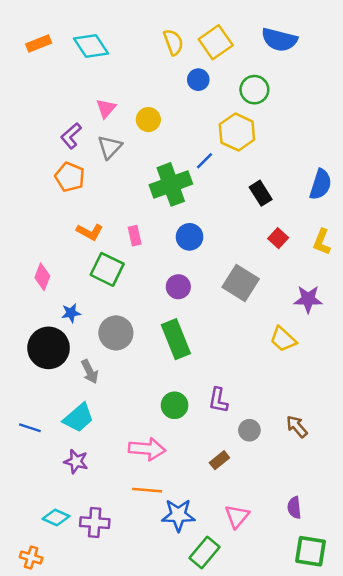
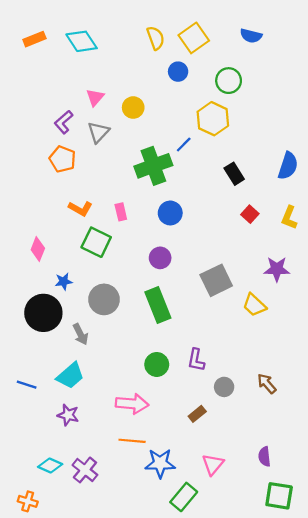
blue semicircle: (279, 40) -> (251, 36), size x0.7
gray square: (241, 283) -> (216, 280), moved, turned 32
purple cross: (95, 523) -> (85, 470), turned 35

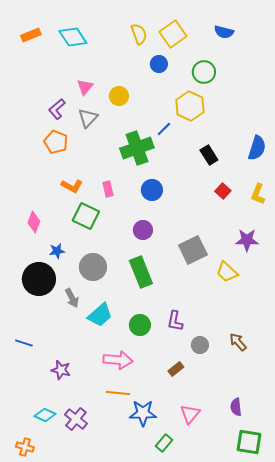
cyan trapezoid: (70, 376) -> (100, 315), moved
green rectangle: (184, 497) -> (164, 443), size x0.7

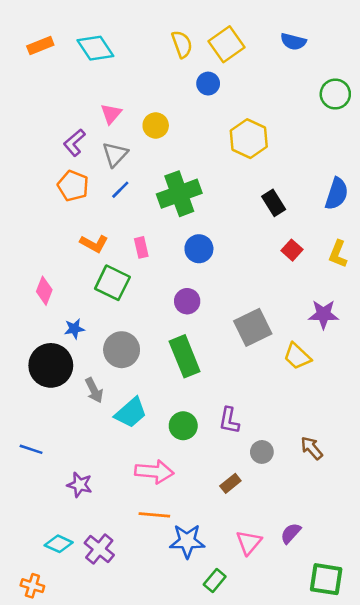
green circle: (204, 72) -> (335, 94), moved
blue line: (164, 129) -> (120, 190), moved
purple semicircle: (236, 407) -> (291, 533), moved, turned 48

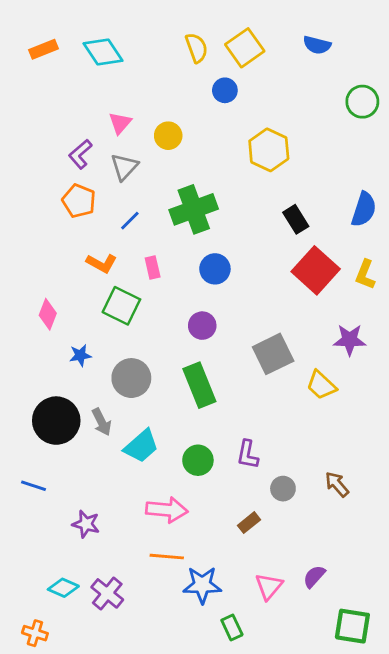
blue line: (120, 190) -> (130, 221), moved
red square: (292, 250) -> (316, 270), size x2.0
black circle: (51, 365) -> (56, 421), moved
green rectangle: (215, 580) -> (232, 627), turned -65

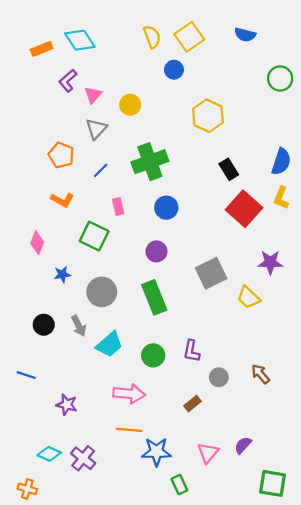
orange rectangle: (43, 49) -> (42, 49), moved
purple L-shape: (80, 154) -> (68, 81), moved
orange L-shape: (102, 263) -> (62, 200), moved
yellow L-shape: (365, 275) -> (281, 198), moved
black circle: (56, 421) -> (44, 325), size x0.6

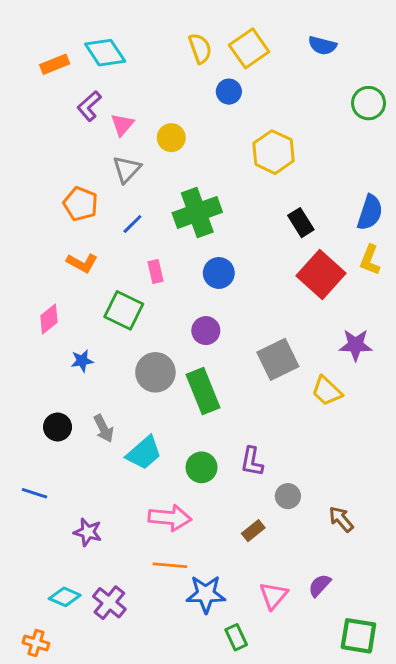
pink diamond: (37, 243) -> (49, 319), turned 30
gray circle: (102, 292) -> (155, 372), moved
brown arrow: (260, 374) -> (341, 519), moved

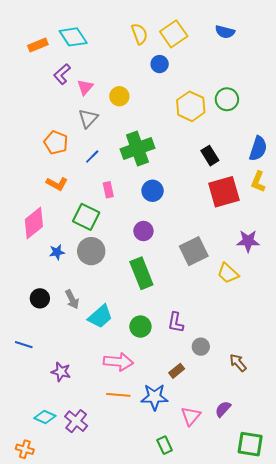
green circle: (369, 103) -> (227, 99), moved
red square: (321, 274) -> (224, 192), turned 32
pink diamond: (49, 319) -> (34, 223), size x1.5
gray circle: (155, 372) -> (91, 251), moved
blue star: (206, 594) -> (155, 397), moved

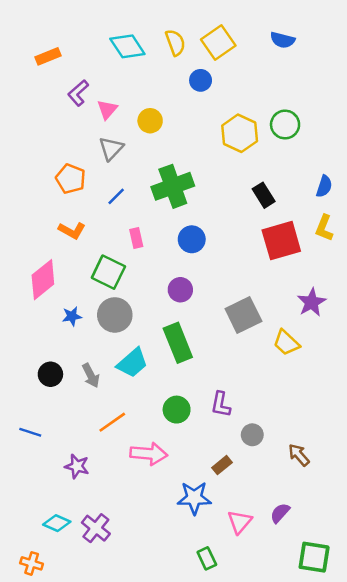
cyan diamond: (73, 37) -> (127, 46), moved
blue semicircle: (258, 149) -> (324, 186), size x0.7
purple star: (248, 241) -> (312, 302), turned -30
cyan trapezoid: (100, 316) -> (132, 363), moved
orange line: (118, 395) -> (112, 422), moved, turned -40

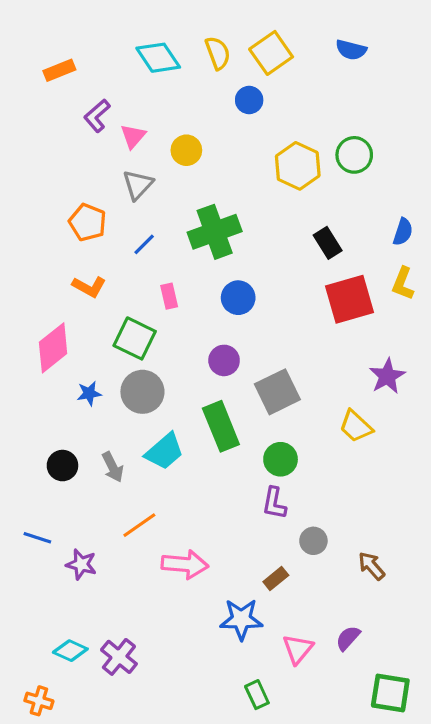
gray square: (243, 315) -> (277, 392), moved
green circle: (177, 410) -> (281, 459), moved
purple star: (77, 466) -> (81, 564), moved

